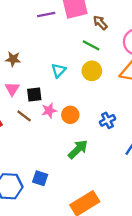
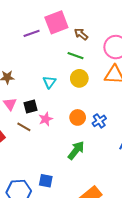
orange circle: (70, 115) -> (78, 117), moved

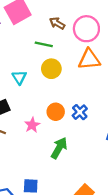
brown arrow: (81, 34) -> (57, 23), moved
pink star: (46, 119) -> (32, 125), moved

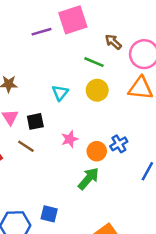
orange circle: (56, 112) -> (97, 151), moved
pink star: (32, 125) -> (70, 139), moved

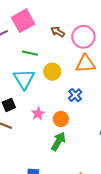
green line: (94, 62) -> (30, 53), moved
cyan triangle: (60, 93) -> (24, 79), size x1.6
blue cross: (119, 144) -> (75, 95), moved

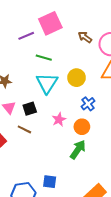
green line: (30, 53) -> (44, 58), moved
blue cross: (75, 95) -> (88, 104), moved

